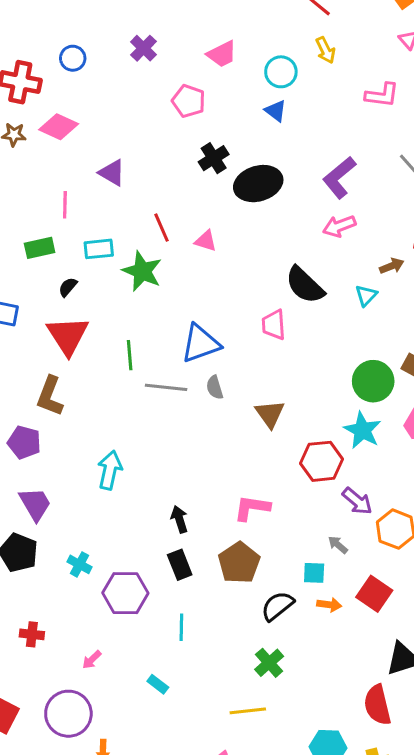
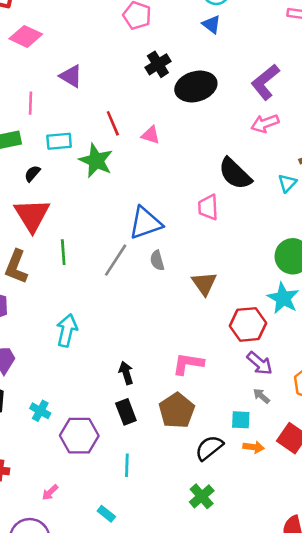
green line: (130, 355) -> (63, 252), moved
gray line: (166, 387) -> (116, 260), turned -64
purple arrow: (357, 501) -> (260, 363), moved

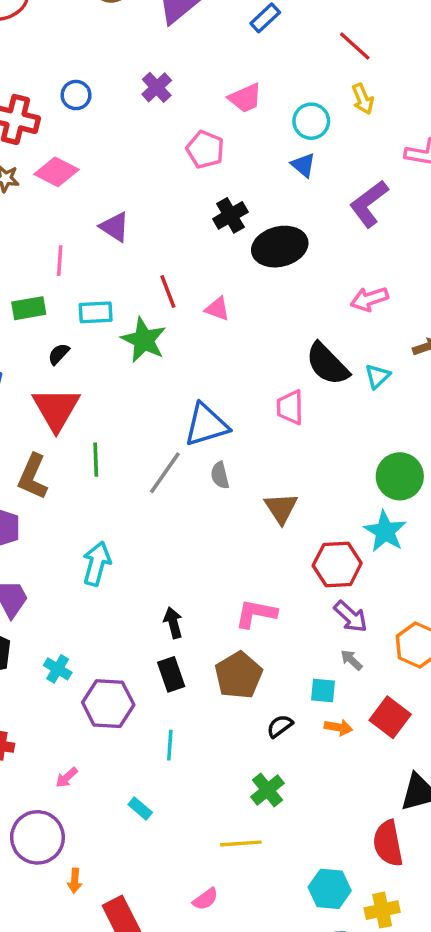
purple L-shape: (265, 82) -> (369, 204), moved
cyan triangle: (287, 183) -> (377, 376), moved
black semicircle: (209, 448) -> (280, 726), size x0.7

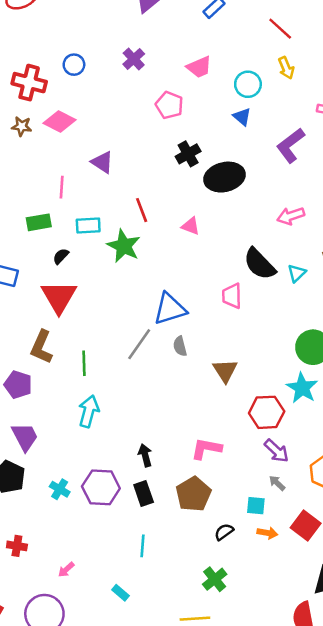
pink triangle: (217, 309) -> (191, 226), moved
green line: (96, 460) -> (84, 363), moved
purple hexagon: (108, 704) -> (101, 487), moved

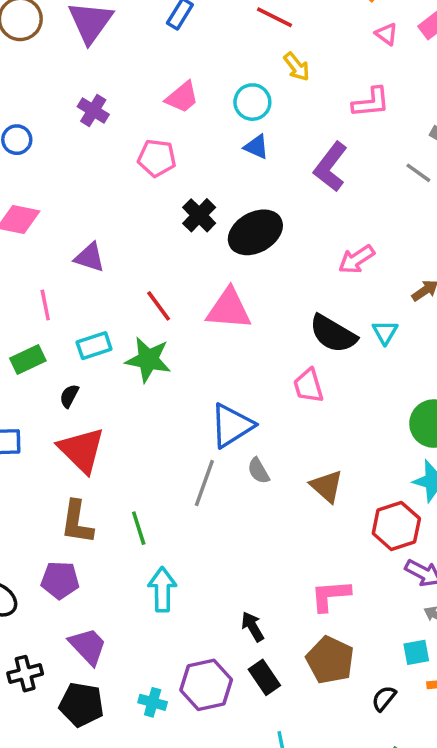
pink triangle: (191, 226) -> (229, 309), size x1.8

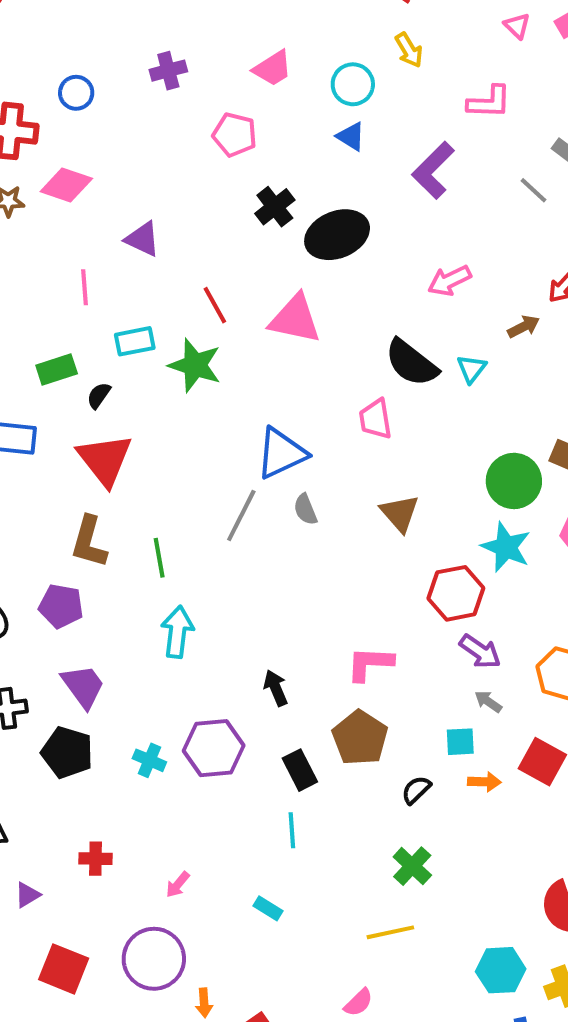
purple cross: (93, 111) -> (168, 71), turned 36
green rectangle: (28, 359) -> (57, 369), moved
brown triangle: (327, 486) -> (400, 513), moved
black rectangle: (264, 677) -> (300, 770), moved

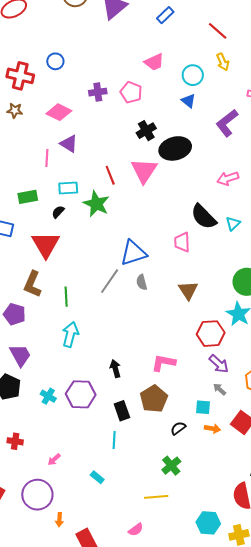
purple cross: (168, 71) -> (98, 92), moved
pink diamond: (66, 185) -> (59, 112), moved
purple triangle: (143, 239) -> (69, 144), moved
pink triangle: (295, 319) -> (144, 171), moved, turned 44
black semicircle: (99, 395) -> (58, 212), moved

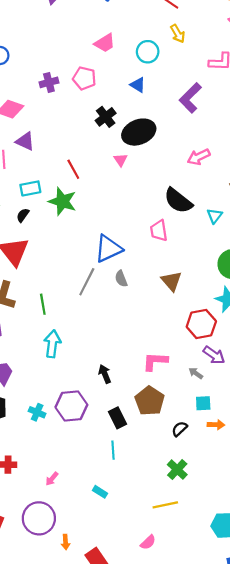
blue triangle: (188, 101) -> (138, 85), moved
pink triangle: (144, 171) -> (120, 160), moved, size x0.5
cyan triangle: (233, 224) -> (215, 216), moved
gray arrow: (220, 389) -> (196, 373), moved

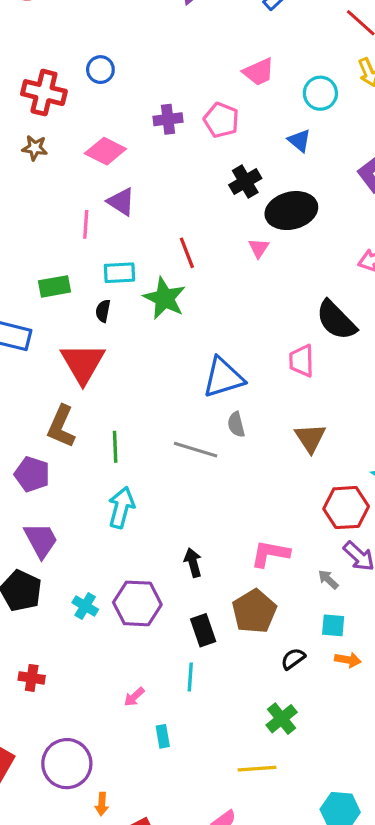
black semicircle: (23, 215) -> (103, 311), turned -32
gray line: (87, 282) -> (196, 450), moved, turned 72
pink arrow: (52, 479) -> (134, 697), moved
cyan rectangle: (100, 492) -> (163, 736), turned 40

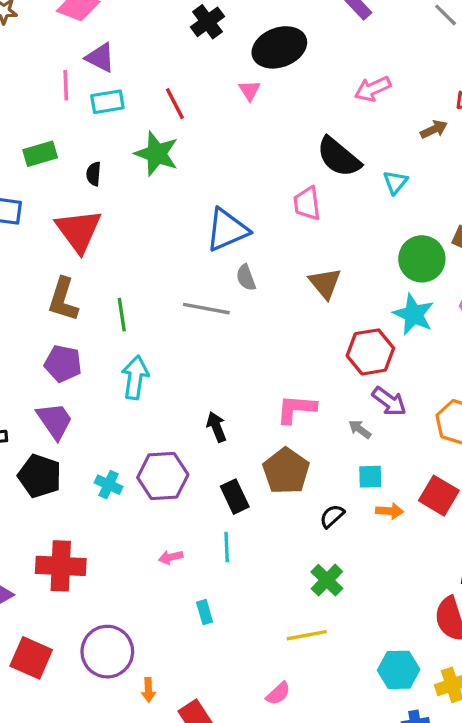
black cross: (245, 182) -> (208, 22), moved
cyan rectangle: (120, 273) -> (107, 102), moved
purple pentagon: (32, 474) -> (63, 364), moved
red cross: (32, 678) -> (61, 566), size x1.8
pink arrow: (134, 697) -> (171, 557), moved, turned 35

